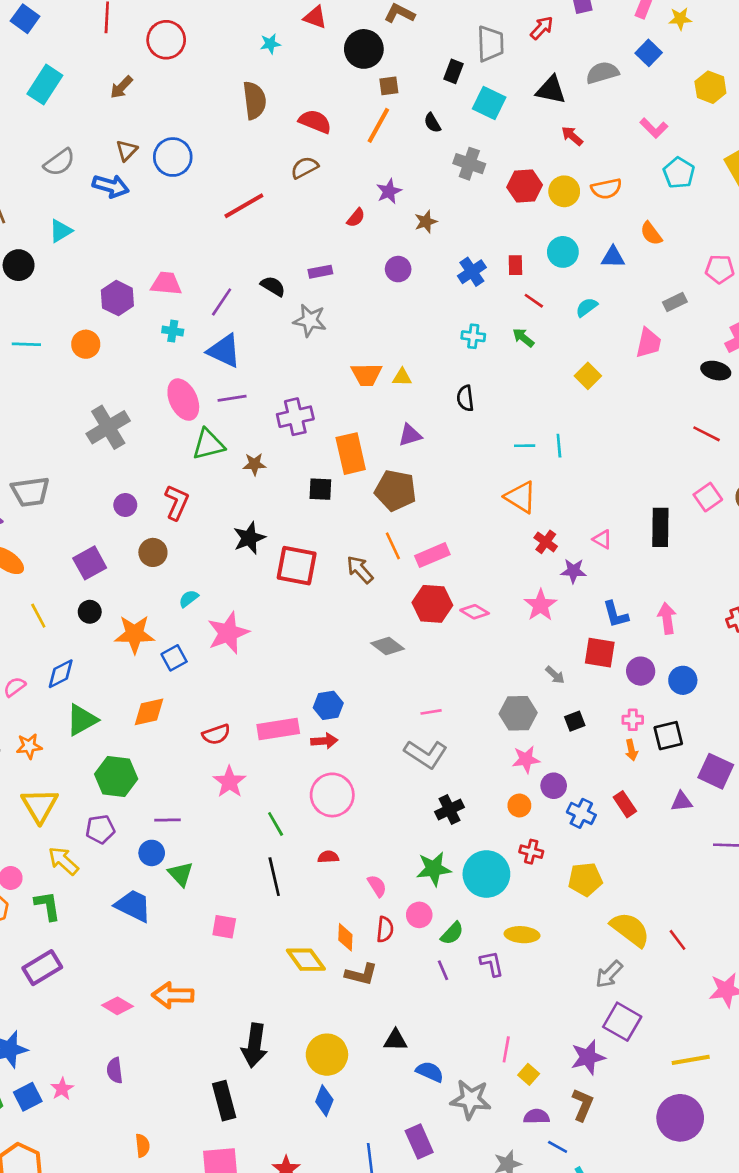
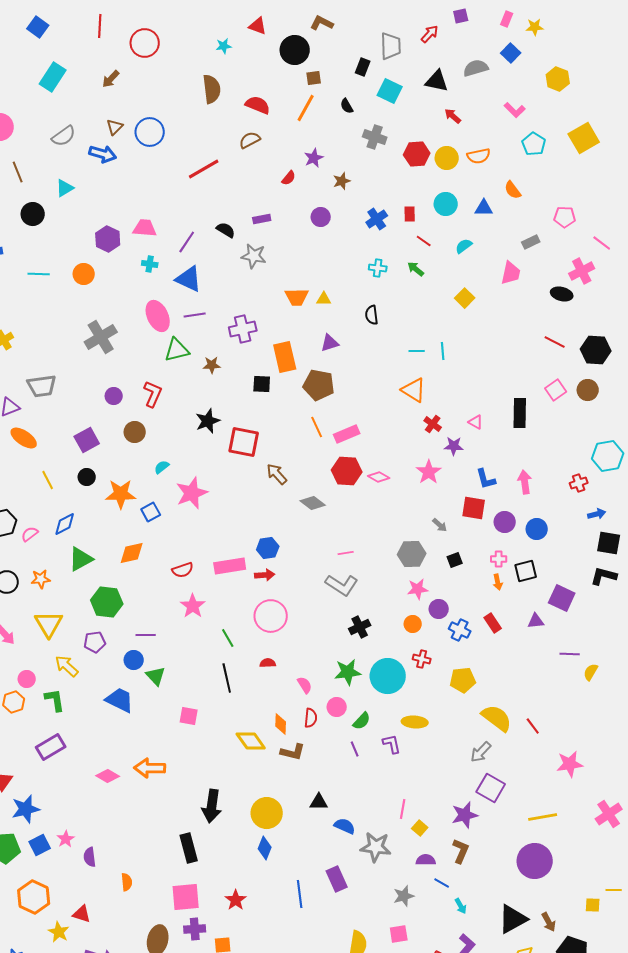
brown arrow: (360, 570) -> (277, 474), moved
purple semicircle: (115, 1070) -> (90, 857), moved

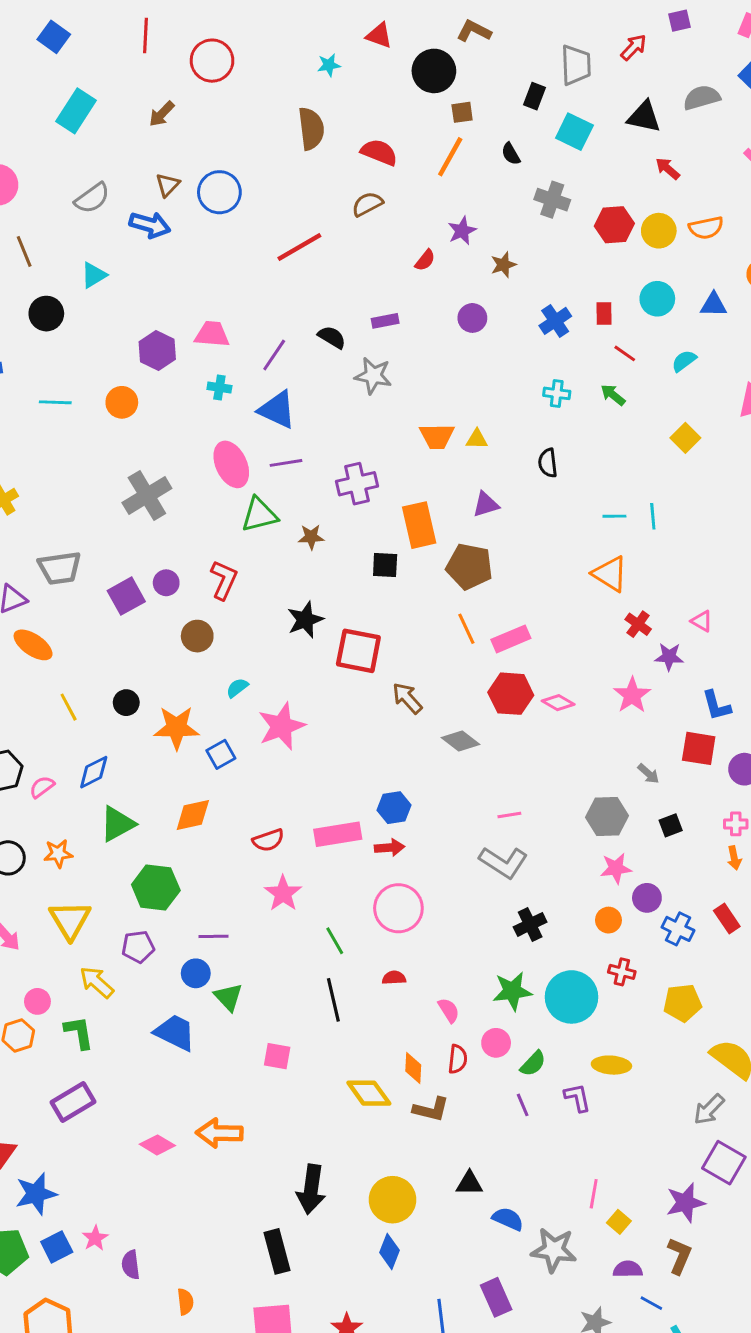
purple square: (87, 440) -> (126, 596), moved

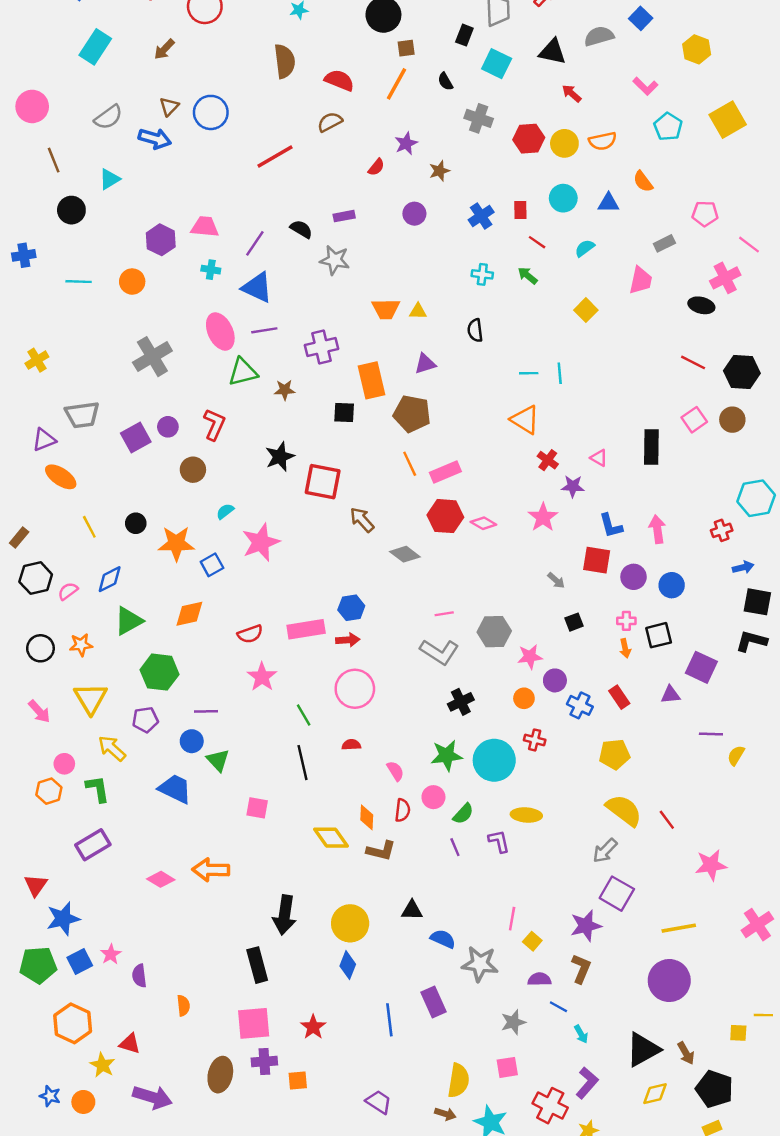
gray hexagon: (607, 817) -> (494, 632), moved
yellow pentagon: (682, 1003) -> (614, 754), moved

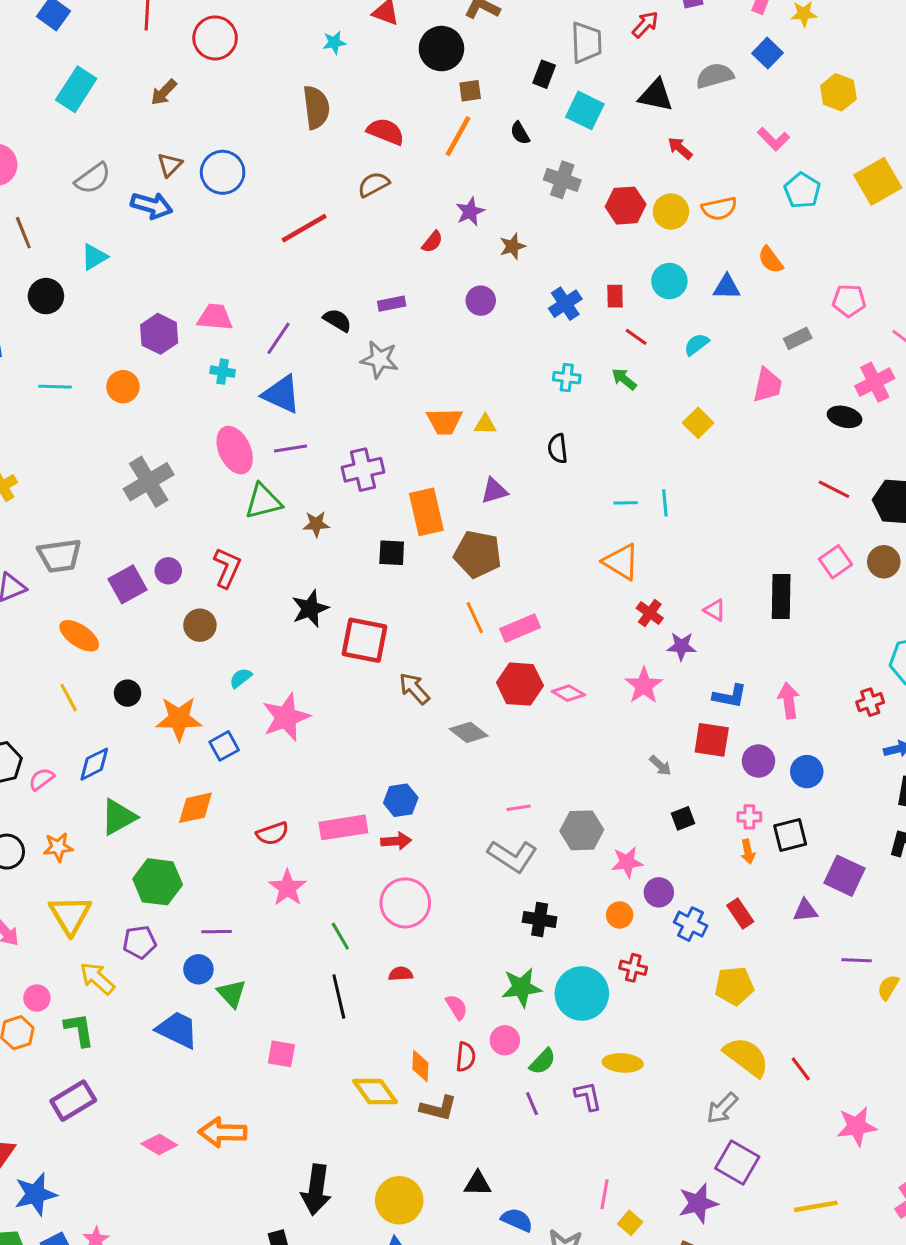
orange ellipse: (61, 477) -> (79, 636), moved
blue L-shape: (611, 526) -> (730, 696), turned -64
black cross: (461, 702) -> (540, 920), turned 35

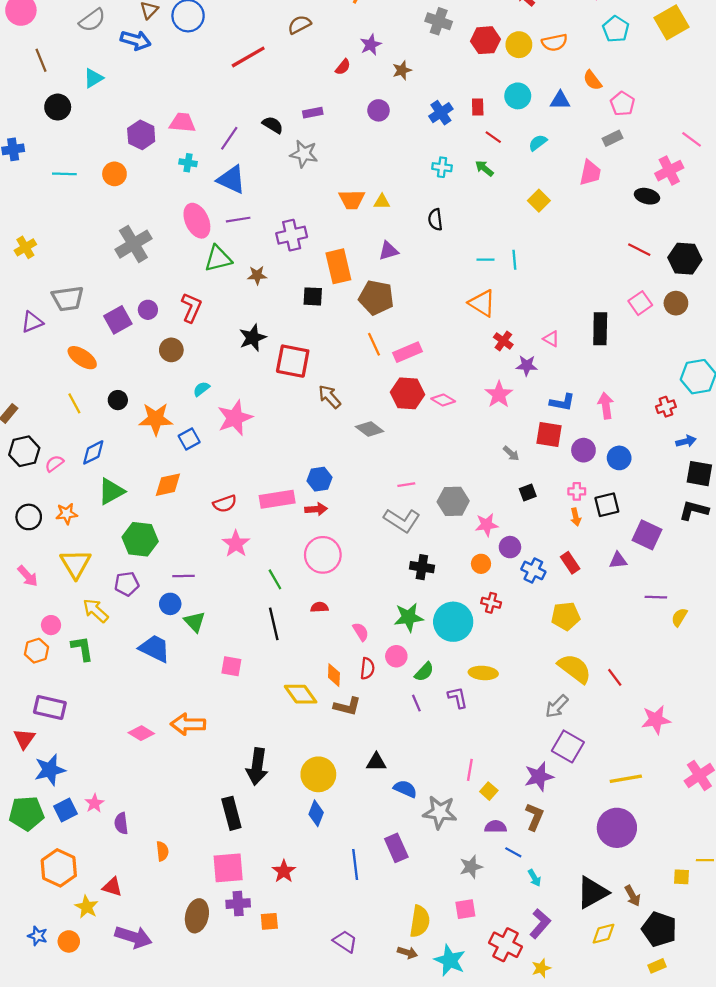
pink pentagon: (849, 301) -> (622, 104), moved, turned 30
purple rectangle: (73, 1101) -> (50, 707), moved, turned 44

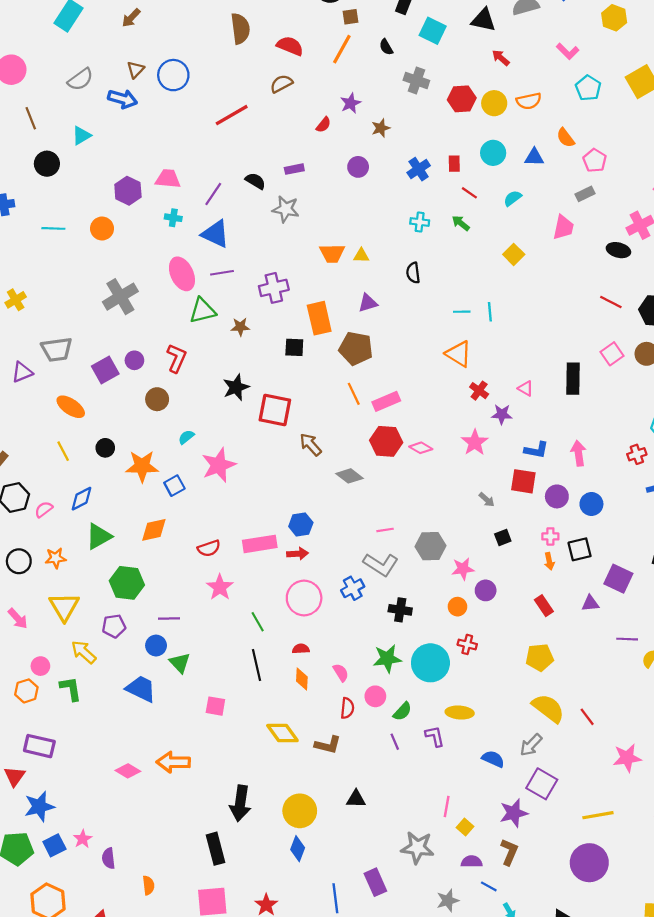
blue cross: (533, 570) -> (353, 588), moved, turned 35
orange diamond: (334, 675) -> (302, 679), moved
blue semicircle: (405, 789) -> (493, 759), moved

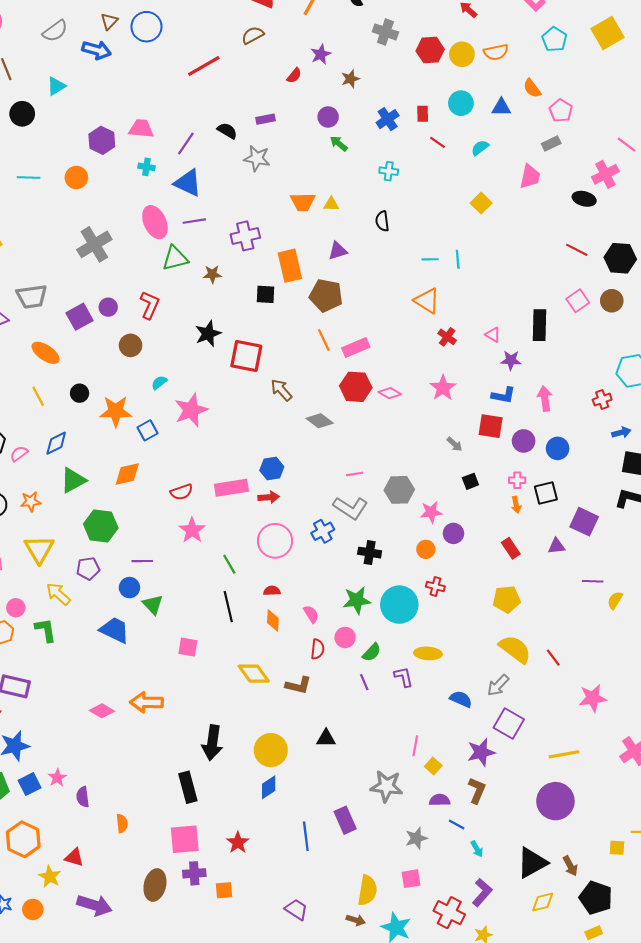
green arrow: (461, 223) -> (339, 144), moved
purple star: (502, 414) -> (511, 360), moved
blue diamond: (298, 849) -> (269, 787), turned 35

